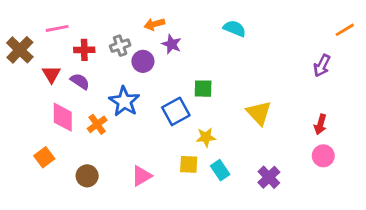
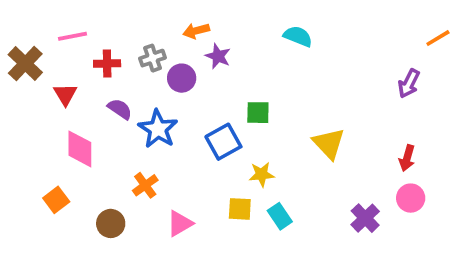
purple semicircle: (80, 81) -> (120, 109), moved
orange cross: (97, 124) -> (145, 185), moved
purple cross: (269, 177) -> (365, 218), moved

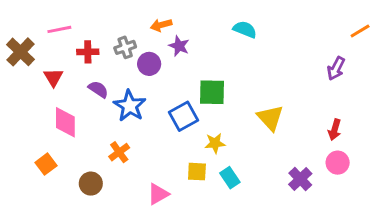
green square: (258, 113) -> (212, 92), size x1.4
pink triangle: (180, 223) -> (158, 194), moved

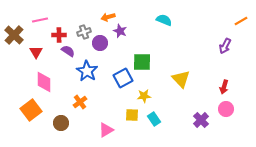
purple semicircle: (98, 89) -> (68, 51), moved
orange square: (46, 164) -> (31, 110), size x1.5

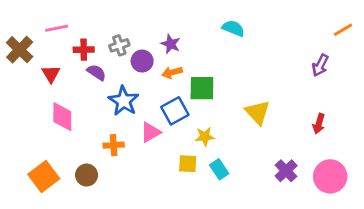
orange arrow: (108, 17) -> (172, 72), moved
orange cross: (80, 102) -> (114, 145), turned 32
pink circle: (226, 109) -> (330, 176), moved, size x1.5
orange square: (31, 110) -> (44, 176), moved
pink triangle: (106, 130) -> (151, 132), moved

